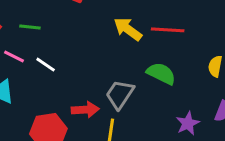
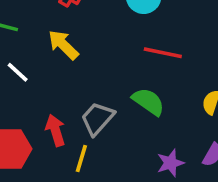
yellow arrow: (128, 29) -> (63, 45), moved
red arrow: (85, 110) -> (55, 130), turned -112

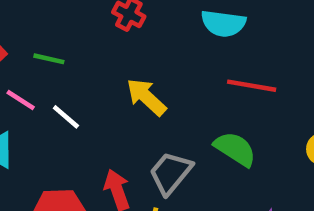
yellow arrow: (63, 45) -> (146, 97), moved

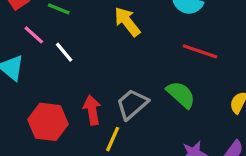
yellow arrow: (146, 97) -> (127, 22), moved

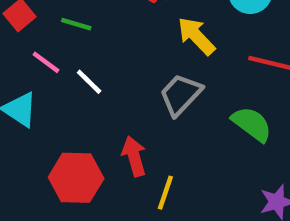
yellow arrow: (127, 22) -> (196, 36), moved
gray trapezoid: (132, 104) -> (181, 95), moved

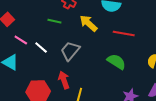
green line: (76, 24) -> (54, 21), moved
gray trapezoid: (181, 95) -> (70, 51), moved

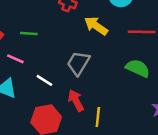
green line: (54, 21) -> (29, 34), moved
white line: (41, 47) -> (44, 80), moved

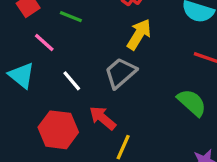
yellow arrow: (96, 26) -> (139, 34), moved, turned 70
red arrow: (76, 100) -> (103, 118), turned -40

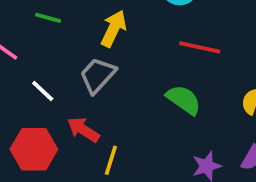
green line: (71, 17) -> (48, 18), moved

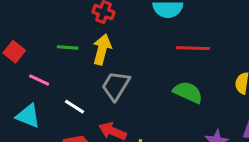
yellow arrow: (114, 29) -> (102, 49), moved

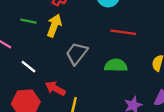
gray trapezoid: (116, 86) -> (77, 53), moved
green semicircle: (188, 92) -> (116, 65), turned -30

